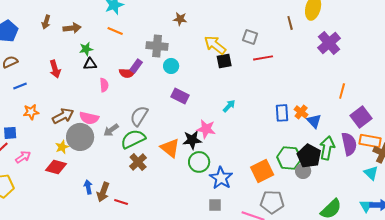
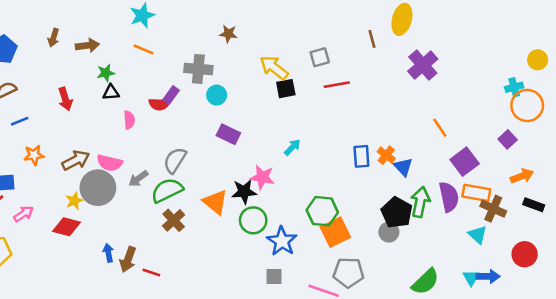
gray square: (250, 37) -> (320, 57), turned -35
orange line: (342, 91) -> (440, 128), turned -49
green hexagon: (289, 158) -> (322, 211), moved

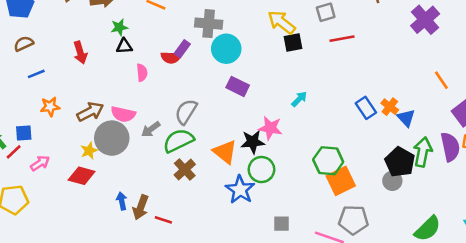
cyan circle: (217, 95) -> (226, 49), size x1.5
blue rectangle: (361, 156) -> (366, 108), turned -30
blue star: (282, 241) -> (240, 190), moved

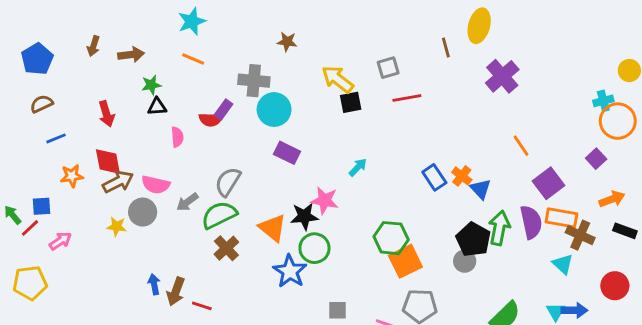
gray circle: (112, 138) -> (143, 212), size x0.7
yellow star: (89, 151) -> (117, 226), turned 30
red diamond: (82, 176) -> (108, 162), moved, turned 64

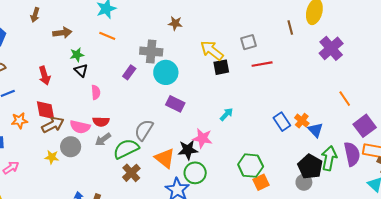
brown arrow: (94, 46) -> (35, 15), moved
black triangle: (157, 107) -> (81, 70), turned 48
red semicircle: (210, 120) -> (101, 122), moved
gray semicircle: (228, 182) -> (144, 130), moved
orange square: (405, 261) -> (261, 182), size x0.7

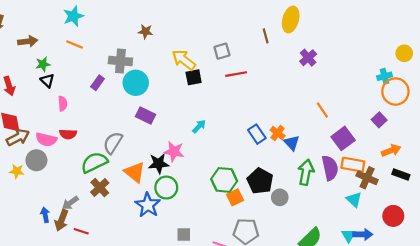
purple cross: (331, 48) -> (308, 58), size x0.7
gray arrow: (103, 139) -> (70, 203), moved
black pentagon: (310, 167) -> (260, 181), moved

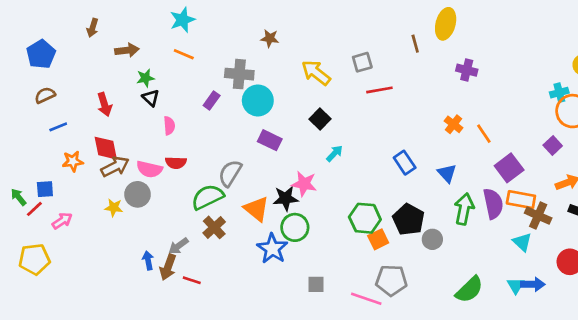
purple cross: (308, 58) -> (467, 70), turned -35
black square: (194, 77) -> (320, 119), moved, turned -35
orange cross: (278, 133) -> (454, 124), moved

